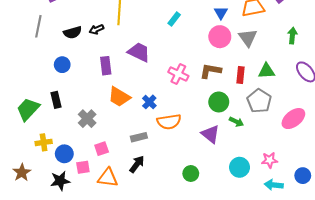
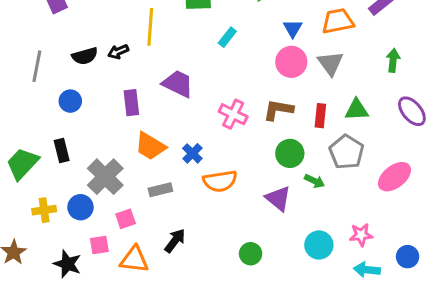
gray line: (38, 26) -> (37, 66), moved
gray cross: (87, 119) -> (105, 177), size x1.4
gray rectangle: (139, 137) -> (160, 190), moved
blue circle: (64, 154) -> (80, 207), moved
black star: (60, 181) -> (67, 264), turned 30

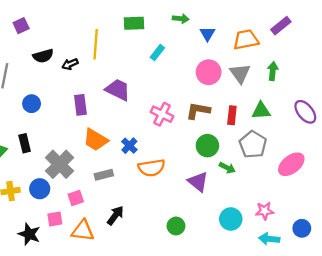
blue triangle: (293, 28) -> (207, 34), moved
black semicircle: (85, 56) -> (43, 56), moved
green arrow: (393, 60) -> (273, 71), moved

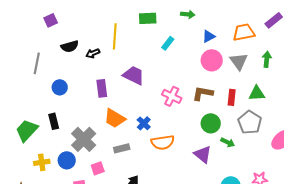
blue triangle: (207, 34) -> (209, 36), moved, turned 32

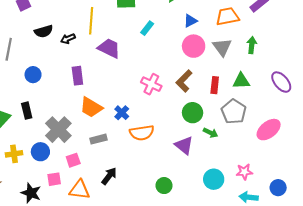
purple trapezoid: (134, 75) -> (109, 48), moved
brown L-shape: (203, 93) -> (184, 81), turned -55

